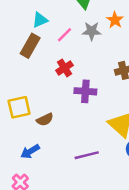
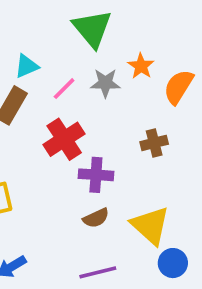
red cross: (65, 68) -> (64, 139), size x1.5
brown semicircle: (45, 120) -> (96, 218), moved

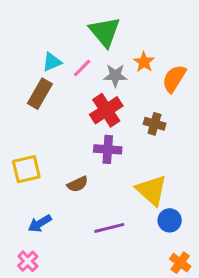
pink line: (64, 89) -> (82, 68), moved
red cross: (64, 139) -> (106, 110), moved
brown cross: (154, 143) -> (155, 124), turned 30
brown semicircle: (96, 218) -> (78, 184), moved

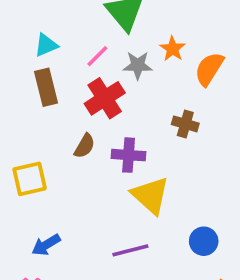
cyan triangle: (52, 62) -> (46, 45), moved
brown rectangle: (40, 94) -> (46, 87), turned -44
red cross: (106, 110) -> (105, 98), moved
brown semicircle: (78, 184) -> (85, 146), moved, turned -35
yellow triangle: (151, 190) -> (151, 195), moved

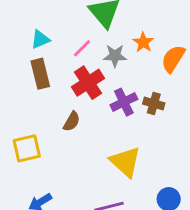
purple cross: (129, 155) -> (124, 102), moved, turned -30

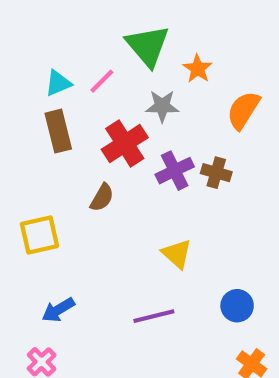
orange star: (143, 42) -> (198, 69), moved
pink line: (82, 48) -> (102, 81), moved
yellow triangle: (125, 162) -> (177, 254), size x0.7

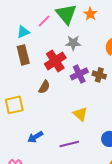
orange star: (198, 69) -> (90, 14), moved
pink line: (102, 81) -> (44, 21), moved
blue arrow: (58, 310) -> (35, 137), moved

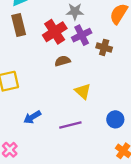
purple cross: (79, 74) -> (82, 35), moved
brown semicircle: (44, 87) -> (63, 61), moved, turned -136

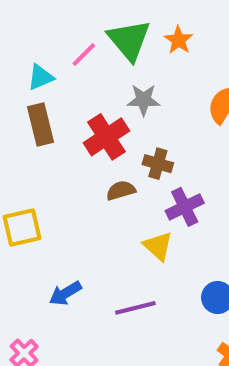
purple cross: (82, 35) -> (185, 207), moved
brown cross: (104, 47) -> (158, 164), moved

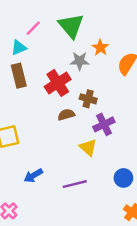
orange star: (179, 40) -> (100, 48), moved
pink line: (84, 55) -> (33, 28), moved

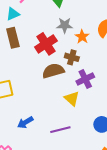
orange star: (100, 48) -> (82, 37), moved
brown semicircle: (66, 115) -> (53, 71), size x1.5

